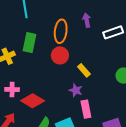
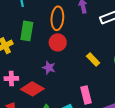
yellow rectangle: (84, 70) -> (93, 60), moved
purple star: (76, 90) -> (49, 68), moved

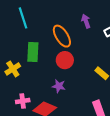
orange ellipse: (57, 18) -> (62, 36), turned -30

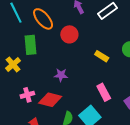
orange ellipse: (62, 36) -> (43, 19), moved
red circle: (65, 60) -> (69, 34), moved

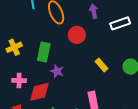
green rectangle: (30, 45) -> (44, 52), moved
red diamond: (50, 100) -> (40, 92), turned -45

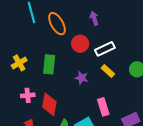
white rectangle: (120, 23) -> (105, 49), moved
purple star: (57, 71) -> (82, 78), moved
red diamond: (40, 92) -> (49, 104), turned -60

